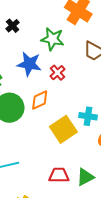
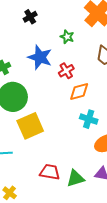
green star: (52, 39) -> (67, 37), size x0.6
orange diamond: (40, 100) -> (79, 91), moved
yellow square: (63, 129) -> (30, 126), moved

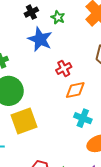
green star: (67, 37) -> (58, 17), moved
blue star: (40, 57) -> (40, 39), moved

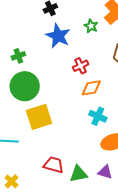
green star: (58, 17) -> (91, 26), moved

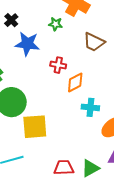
red cross: (81, 66) -> (58, 65), turned -35
yellow square: (39, 117) -> (35, 127), turned 32

